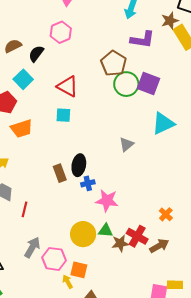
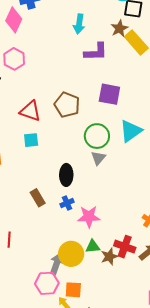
brown pentagon: (114, 63) -> (67, 105), moved
green circle: (126, 84) -> (97, 136), moved
black ellipse: (79, 165) -> (66, 175), moved
gray arrow: (32, 247) -> (57, 264), moved

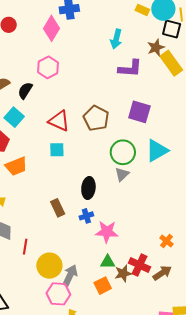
yellow circle: (71, 254) -> (49, 266), moved
orange square: (73, 290) -> (103, 286), moved, turned -36

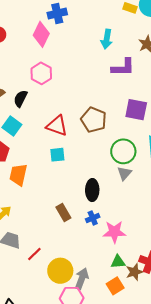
orange trapezoid: (16, 166) -> (18, 175), turned 130
red line: (25, 247) -> (34, 254), turned 42

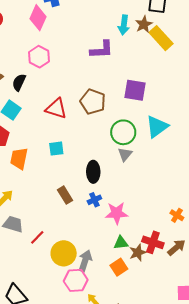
cyan arrow: (107, 39) -> (124, 25), moved
purple L-shape: (123, 67) -> (102, 50), moved
cyan square: (57, 155) -> (56, 149), moved

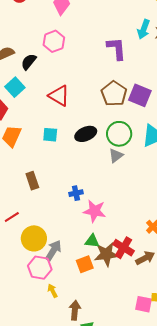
purple L-shape: (102, 50) -> (117, 48), turned -105
brown pentagon: (93, 102) -> (114, 94), moved
black ellipse: (93, 172) -> (86, 134), moved, turned 55
brown rectangle: (65, 195) -> (32, 181), moved
brown star: (138, 253) -> (106, 254), size x1.4

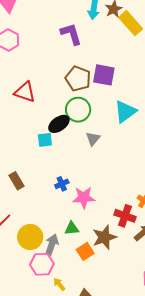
green circle: (119, 134) -> (78, 110), moved
cyan square: (50, 135) -> (45, 140), moved
green triangle: (92, 241) -> (72, 228), moved
red cross: (124, 248) -> (125, 216), moved

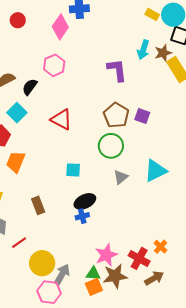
purple square: (104, 75) -> (142, 116), size x0.7
cyan triangle: (125, 112) -> (156, 171), moved
black ellipse: (59, 124) -> (85, 201), moved
pink star: (84, 197) -> (106, 255), moved, turned -30
green triangle: (72, 228) -> (93, 274), moved

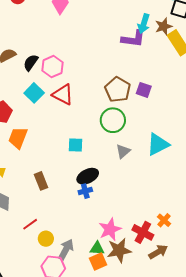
pink hexagon: (54, 65) -> (52, 67), moved
purple L-shape: (117, 70) -> (133, 39), moved, turned 105
cyan square: (17, 113) -> (34, 93), moved
red line: (19, 243) -> (30, 224), moved
yellow circle: (42, 263) -> (46, 239), size x0.6

